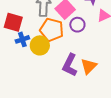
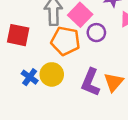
blue cross: (22, 39) -> (30, 77), moved, turned -32
yellow circle: (40, 45) -> (52, 74), moved

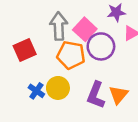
purple circle: (96, 33) -> (101, 46), size x1.5
red square: (18, 35) -> (25, 50), turned -35

